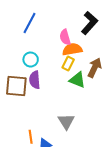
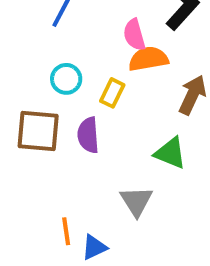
yellow rectangle: (68, 64) -> (112, 93), moved
purple semicircle: (35, 80) -> (88, 135), moved
green triangle: (77, 80) -> (170, 153), moved

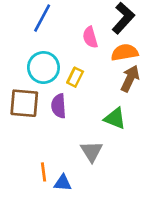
orange semicircle: (148, 59) -> (125, 52), moved
cyan circle: (66, 79) -> (43, 68), size x1.5
blue triangle: (94, 247) -> (63, 183), turned 30

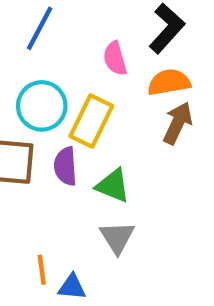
yellow rectangle: (75, 77) -> (91, 121), size x1.6
green triangle: (115, 118) -> (113, 186), moved

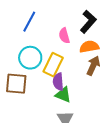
purple semicircle: (65, 166) -> (58, 82), moved

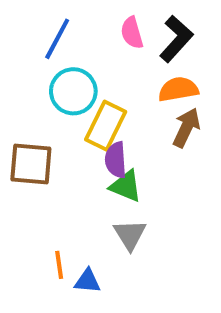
pink semicircle: (64, 36) -> (132, 33), moved
cyan circle: (30, 58) -> (73, 91), moved

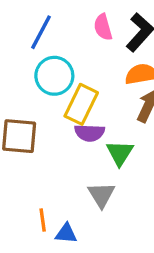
purple semicircle: (116, 160) -> (90, 133), turned -84
green triangle: (126, 186) -> (120, 153), moved, turned 40

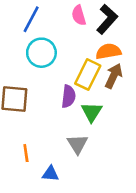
yellow rectangle: (81, 104) -> (88, 75), moved
purple semicircle: (90, 133) -> (68, 96), turned -85
orange line: (43, 220) -> (26, 153), moved

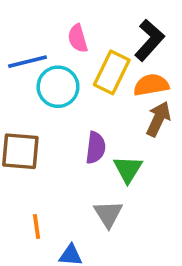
pink semicircle: (79, 15) -> (78, 38), moved
blue line: (31, 19) -> (28, 62), moved, turned 48
yellow rectangle: (88, 75) -> (112, 72), moved

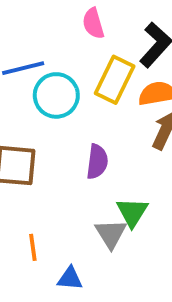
pink semicircle: (78, 38) -> (93, 23), moved
green triangle: (128, 169) -> (132, 212), moved

